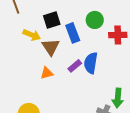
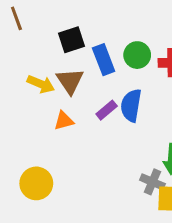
green circle: (95, 20) -> (137, 55), moved
yellow arrow: (32, 35) -> (41, 84), moved

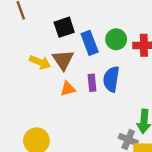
purple rectangle: (107, 110) -> (92, 83), turned -56
orange triangle: (64, 121) -> (68, 89), moved

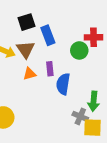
green circle: (116, 39) -> (79, 50), moved
blue semicircle: (111, 79) -> (63, 84), moved

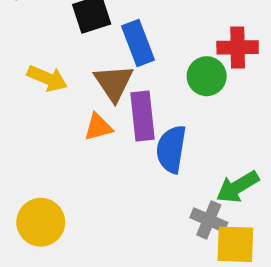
brown triangle: (26, 49) -> (114, 83), moved
purple rectangle: (50, 69) -> (142, 116), size x1.5
green arrow: (94, 101) -> (238, 187), turned 54

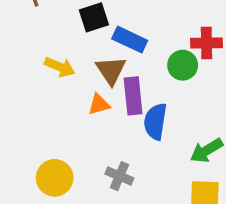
blue rectangle: (138, 43) -> (130, 40), turned -44
gray cross: (209, 220) -> (119, 176), moved

